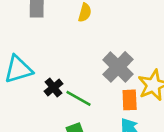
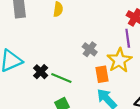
gray cross: (118, 67) -> (90, 49), size x0.6

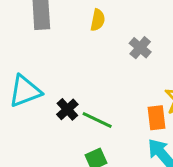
gray cross: (90, 49) -> (140, 48), moved

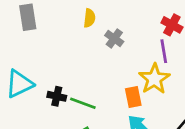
yellow semicircle: (98, 20) -> (89, 18), moved
black cross: (67, 109) -> (57, 96), turned -30

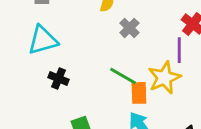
cyan triangle: (19, 84) -> (43, 40), moved
green line: (83, 103) -> (123, 76), moved

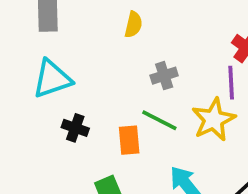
gray cross: (129, 28) -> (164, 76), moved, turned 30
orange rectangle: (139, 93) -> (129, 140), moved

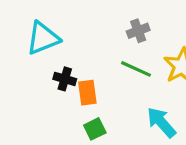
orange rectangle: (129, 140) -> (87, 93), moved

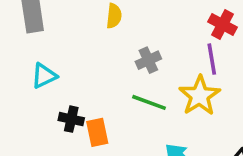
cyan triangle: (43, 38) -> (44, 76), size x0.7

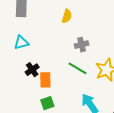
black cross: (71, 119) -> (32, 70), turned 32

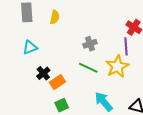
yellow semicircle: (67, 16) -> (55, 17), moved
orange rectangle: (45, 80) -> (57, 82), turned 63

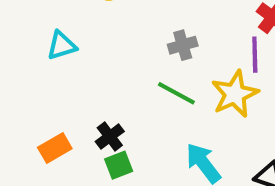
black cross: (43, 73) -> (110, 136), moved
orange rectangle: (57, 82) -> (55, 148), moved

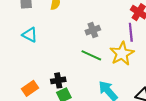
cyan triangle: (62, 45) -> (30, 35), turned 49
black cross: (110, 136) -> (58, 80), turned 32

